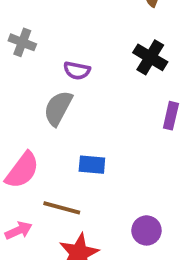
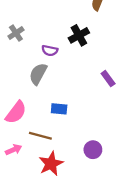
gray cross: (22, 42) -> (16, 33), turned 35
black cross: (150, 57) -> (79, 35), moved, turned 30
purple rectangle: (171, 116) -> (108, 79), turned -49

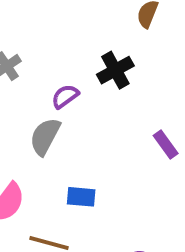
purple semicircle: (50, 51) -> (65, 96), turned 133

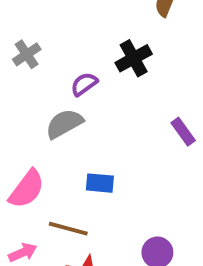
gray semicircle: (45, 136) -> (64, 124), turned 33

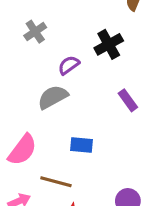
gray cross: (27, 54) -> (35, 32), moved
purple rectangle: (183, 132) -> (128, 100), moved

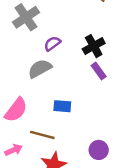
gray cross: (35, 32) -> (26, 17), size x1.5
black cross: (109, 44) -> (94, 46), moved

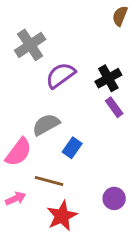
purple semicircle: (52, 44) -> (61, 75), size x1.5
gray semicircle: (40, 69) -> (46, 125), moved
blue rectangle: (62, 106) -> (72, 148), turned -60

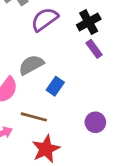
purple circle: (114, 198) -> (95, 122), moved

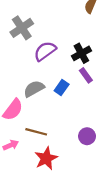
blue rectangle: (55, 86) -> (62, 88), moved

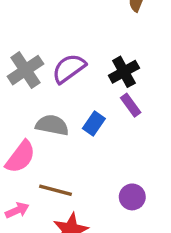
gray cross: (22, 28) -> (25, 70), moved
gray semicircle: (34, 89) -> (52, 125), turned 40

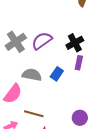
purple rectangle: (131, 105) -> (79, 63), turned 48

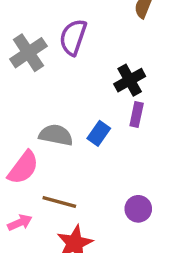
purple semicircle: (42, 41) -> (73, 37), moved, turned -35
gray cross: (16, 42) -> (28, 53), moved

